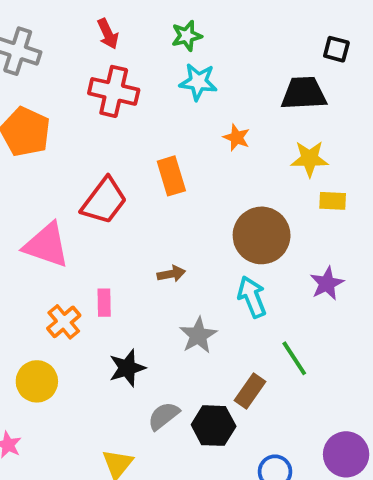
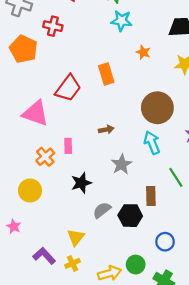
red cross: (114, 91) -> (53, 26), moved, size x0.7
brown rectangle: (250, 391) -> (151, 196), turned -36

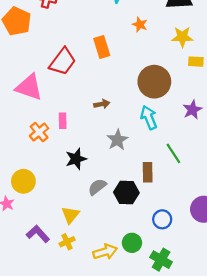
yellow circle: (30, 191) -> (23, 181), moved

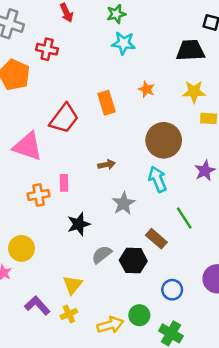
orange star: (140, 25) -> (147, 89), moved
orange cross: (39, 132) -> (39, 195), turned 30
brown rectangle: (148, 172) -> (156, 239), turned -48

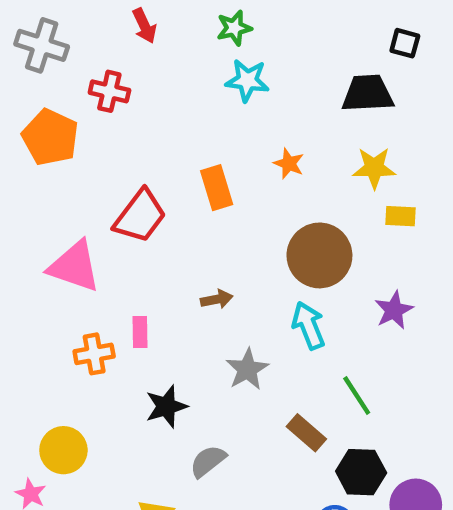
black hexagon: (133, 261) -> (361, 472), moved

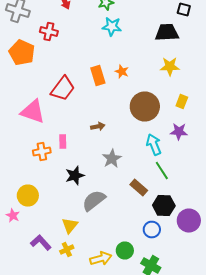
orange star: (289, 164) -> (122, 72), moved
yellow rectangle: (400, 216) -> (182, 102), moved, turned -72
purple star: (394, 310) -> (179, 132), turned 30
cyan arrow: (309, 325) -> (154, 144), moved
gray semicircle: (208, 461) -> (94, 200), size x1.4

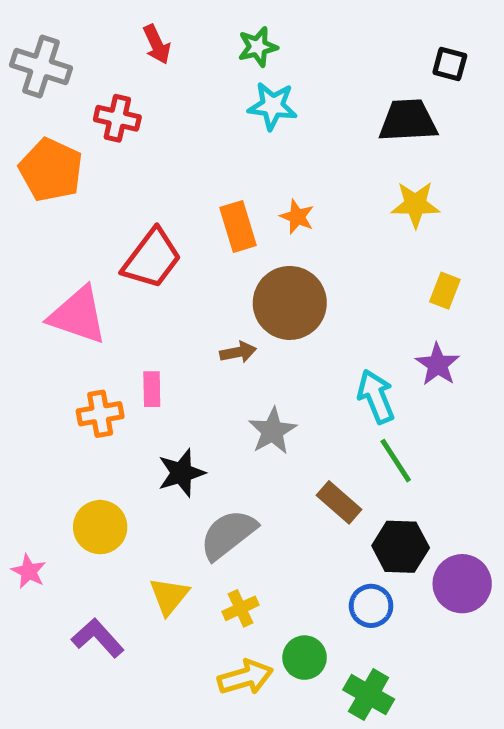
brown circle: (145, 106) -> (290, 303), moved
purple star: (179, 132) -> (438, 364), turned 30
yellow circle: (28, 196) -> (100, 527), moved
yellow cross: (67, 250) -> (240, 608), moved

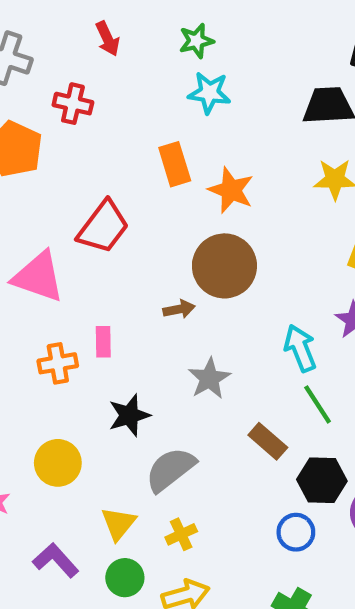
orange star: (297, 217) -> (231, 190), size x1.5
orange rectangle: (238, 227) -> (175, 164), moved
green circle: (305, 658) -> (125, 578), moved

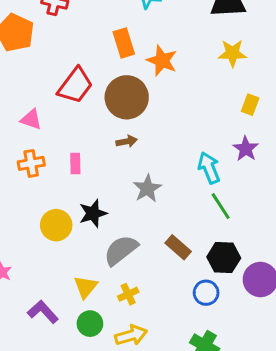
brown circle: (224, 266) -> (127, 97), moved
pink triangle: (38, 277) -> (31, 119), size x0.6
orange cross: (58, 363) -> (31, 163), moved
brown rectangle: (268, 441) -> (178, 247), moved
yellow circle: (58, 463) -> (56, 225), moved

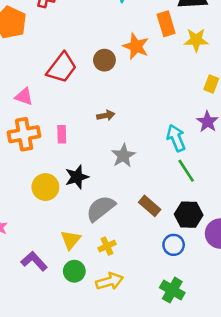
orange rectangle: (124, 43) -> (166, 24), moved
brown circle: (127, 97) -> (104, 60), moved, size x0.6
orange cross: (31, 163) -> (24, 134), size x1.4

